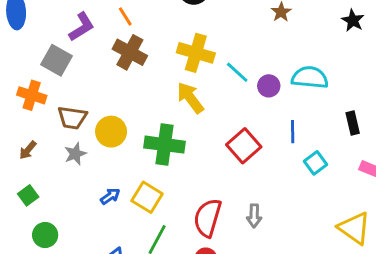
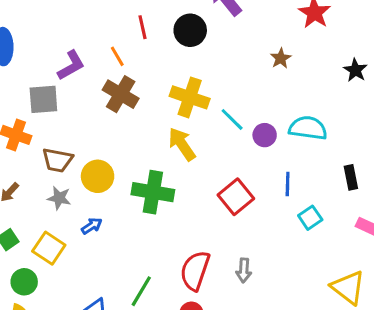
gray square: (57, 60) -> (43, 99), turned -36
gray star: (75, 154) -> (59, 198), turned 30
blue arrow: (110, 196) -> (92, 226), moved
yellow square: (147, 197) -> (49, 248), moved

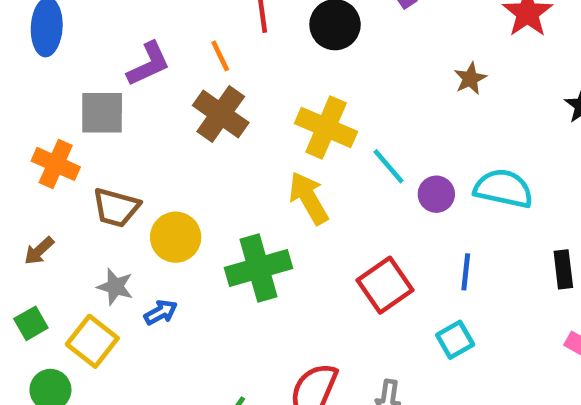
green cross: (153, 192) -> (259, 268), turned -30
gray star: (59, 198) -> (115, 287), moved
cyan square: (310, 218) -> (455, 340), moved

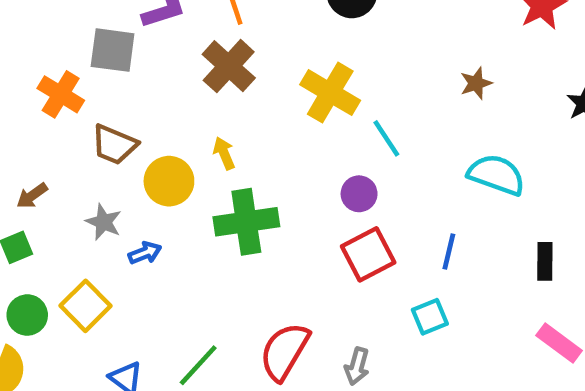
brown star: (470, 79) -> (476, 83), moved
purple circle: (436, 194) -> (359, 194), moved
yellow arrow: (309, 198) -> (224, 153), moved, size x0.6
brown arrow: (39, 251) -> (32, 196), moved
yellow square: (92, 341) -> (85, 306), moved

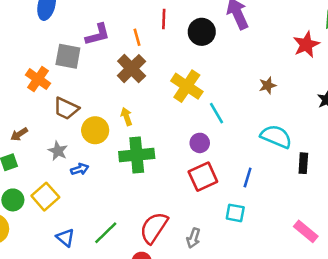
black rectangle: (545, 261) -> (303, 163), moved
cyan square: (430, 317) -> (235, 213), turned 30

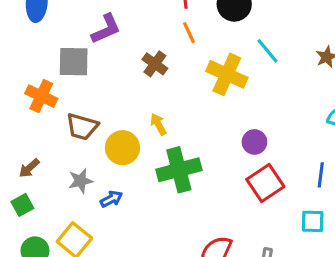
orange line: (137, 37) -> (189, 33), moved
brown cross: (132, 69) -> (155, 64), size x0.7
cyan line: (216, 113) -> (268, 51), moved
gray star: (58, 151) -> (81, 181), turned -30

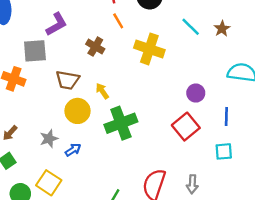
cyan line: (268, 51) -> (191, 27), moved
brown trapezoid: (82, 127) -> (67, 80), moved
purple circle: (254, 142) -> (196, 93), moved

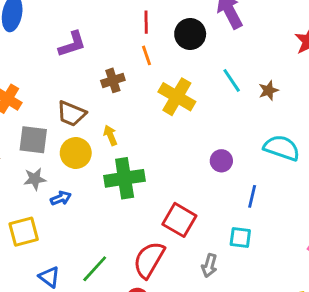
brown cross: (95, 47) -> (113, 80), turned 30
gray square: (35, 51) -> (33, 140), moved
red square: (186, 127) -> (179, 220), moved, turned -32
yellow square: (49, 183) -> (24, 232), turned 30
gray arrow: (192, 184) -> (209, 266), moved

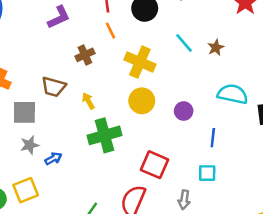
purple L-shape: (72, 44) -> (59, 17), moved
yellow circle: (76, 153) -> (142, 101), moved

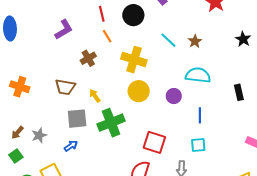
cyan semicircle: (233, 94) -> (198, 75), moved
gray square: (24, 112) -> (77, 119), moved
gray star: (30, 145) -> (39, 135), moved

